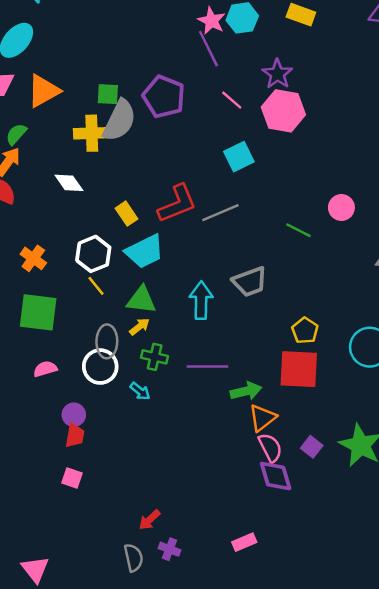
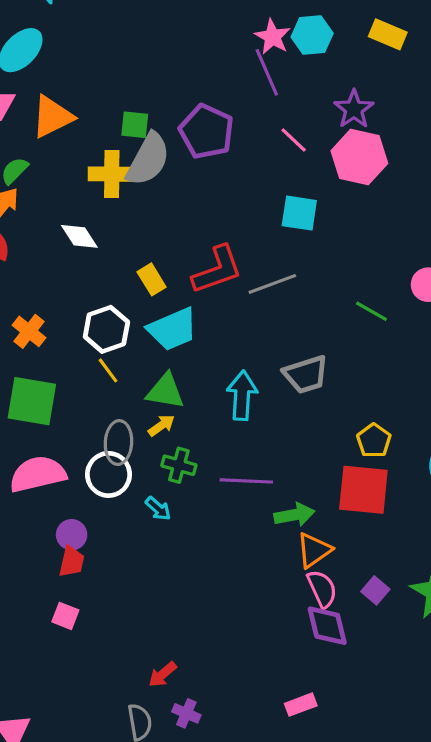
cyan square: (239, 157) -> (299, 213), turned 32
pink semicircle: (45, 369) -> (38, 474), size x1.8
pink rectangle: (244, 542) -> (301, 705), moved

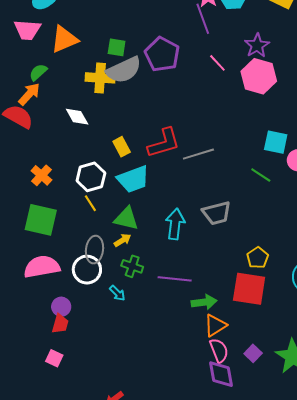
gray semicircle: (148, 159) -> (124, 70), turned 33
cyan square: (299, 213) -> (276, 142), moved

